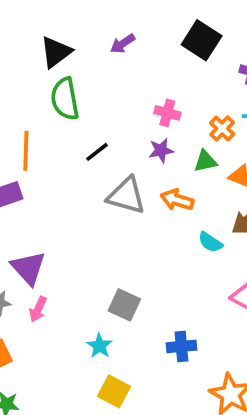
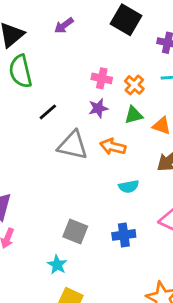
orange cross: (222, 129) -> (134, 85), moved
cyan semicircle: (210, 242) -> (129, 186), moved, turned -42
blue cross: (181, 346) -> (124, 235), moved

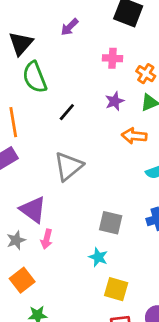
pink cross: (102, 78) -> (112, 58), moved
gray triangle: (73, 145) -> (68, 166), moved, turned -44

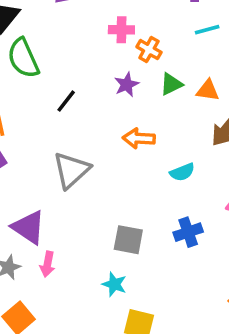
orange cross: (146, 74) -> (149, 50), moved
orange arrow: (134, 136) -> (139, 138), moved

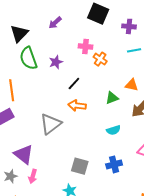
purple star: (127, 84) -> (56, 62), moved
green triangle: (171, 84) -> (112, 98), moved
black line: (66, 101) -> (74, 83), moved
orange arrow: (139, 138) -> (77, 106), moved

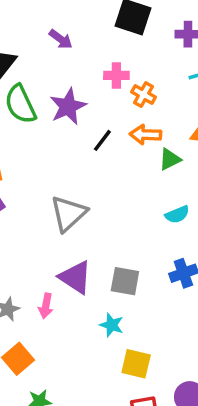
purple arrow: (55, 23) -> (61, 39), turned -96
purple star: (56, 62) -> (68, 107), size x1.5
orange arrow: (77, 106) -> (145, 135), moved
purple triangle: (24, 154) -> (75, 277), moved

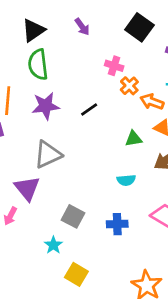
purple star: (68, 107) -> (46, 106), moved
orange arrow: (145, 135) -> (152, 102), moved
purple triangle: (75, 277) -> (27, 188), moved
yellow square: (136, 364) -> (76, 274), moved

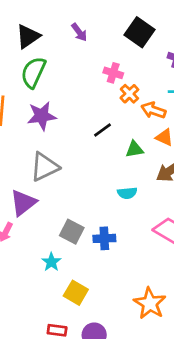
green semicircle: (38, 65) -> (33, 72), turned 32
black line: (89, 110) -> (102, 130), moved
purple triangle: (27, 188) -> (23, 203), turned 32
blue cross: (117, 224) -> (104, 238), moved

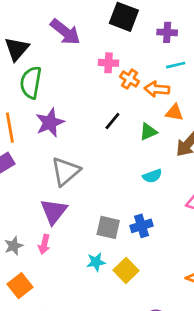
purple arrow: (79, 32) -> (65, 32), size x1.6
cyan star: (51, 262) -> (96, 262), turned -30
yellow square: (76, 293) -> (126, 270), moved, turned 30

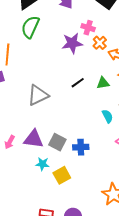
black line: (112, 121) -> (78, 83), moved
purple star: (50, 123) -> (72, 43), moved
cyan semicircle: (152, 176) -> (107, 116), moved, turned -112
purple triangle: (54, 211) -> (34, 139), moved, turned 45

